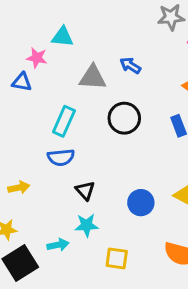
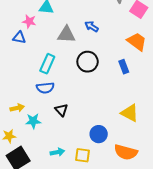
blue circle: (141, 203) -> (99, 134), moved
cyan star: (87, 225) -> (33, 121), moved
cyan arrow: (58, 245) -> (57, 152), moved

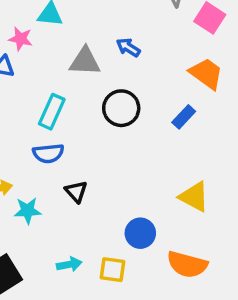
blue rectangle: (124, 67) -> (184, 117), turned 64

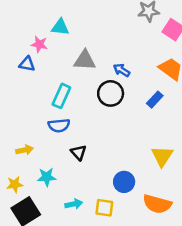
blue arrow: (128, 47) -> (122, 70), moved
yellow triangle: (194, 197) -> (162, 156), turned 35
cyan star: (27, 211) -> (47, 177), moved

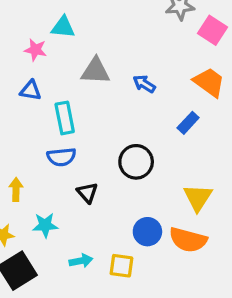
blue triangle: (27, 64) -> (31, 90), moved
black circle: (111, 93) -> (136, 162), moved
cyan rectangle: (61, 96) -> (65, 118), turned -35
yellow arrow: (25, 150) -> (16, 189), turned -77
orange semicircle: (157, 204) -> (188, 240), moved

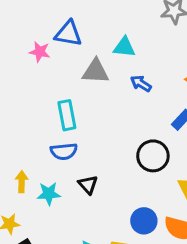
cyan triangle: (63, 27) -> (124, 47), moved
blue triangle: (31, 90) -> (68, 34), moved, size x1.4
black circle: (136, 162) -> (153, 156), moved
cyan star: (45, 225) -> (49, 194), moved

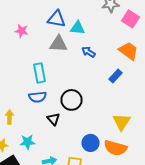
blue triangle: (68, 34) -> (56, 19), moved
black circle: (153, 156) -> (72, 100), moved
cyan star: (49, 194) -> (28, 142), moved

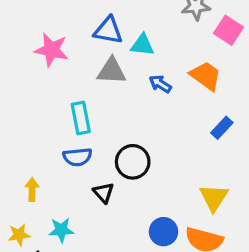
pink star: (22, 31) -> (51, 50), size x1.5
orange trapezoid: (128, 51) -> (206, 76), moved
blue rectangle: (116, 76) -> (222, 128), moved

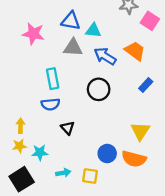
blue arrow: (160, 84) -> (105, 56), size x1.5
black circle: (133, 162) -> (99, 89), moved
yellow star: (19, 235) -> (19, 146), moved

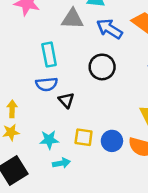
black triangle: (68, 128) -> (66, 100), moved
cyan star: (40, 152) -> (49, 140), moved
yellow square: (90, 176) -> (84, 137), moved

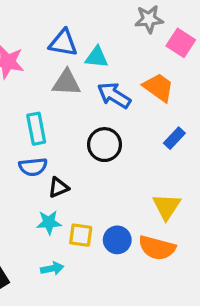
black triangle: (66, 100) -> (58, 187), turned 49
cyan star: (49, 140) -> (49, 222), moved

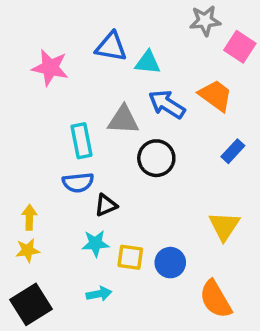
gray triangle: (66, 83) -> (123, 120), moved
orange semicircle: (157, 248) -> (216, 299), moved, turned 45

